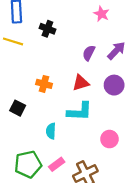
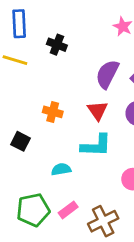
purple semicircle: (89, 53) -> (107, 74), size x1.5
red triangle: (81, 83) -> (98, 111), turned -48
cyan semicircle: (51, 131) -> (61, 169), turned 77

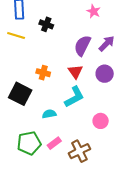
black square: (21, 141) -> (20, 94), size x1.6
cyan L-shape: (96, 146) -> (74, 97), turned -30

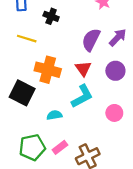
yellow line: (16, 35) -> (27, 39), moved
orange cross: (43, 73) -> (48, 70), size x1.6
pink circle: (101, 121) -> (114, 113), moved

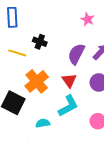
black cross: (51, 16) -> (40, 42), moved
orange cross: (48, 70) -> (37, 81), turned 35

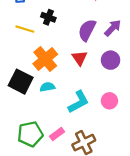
cyan L-shape: (68, 106) -> (78, 102), moved
cyan semicircle: (43, 123) -> (47, 87), moved

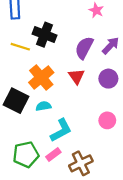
black cross: (48, 17) -> (45, 35), size x1.5
cyan L-shape: (78, 102) -> (61, 130), moved

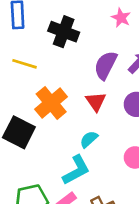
black cross: (45, 35) -> (64, 32), moved
cyan semicircle: (43, 106) -> (89, 139), moved, turned -32

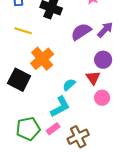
purple semicircle: (106, 65) -> (81, 32), turned 30
red triangle: (96, 102) -> (93, 78), moved

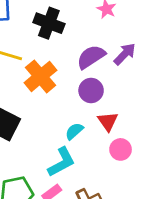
orange cross: (42, 59) -> (40, 76), moved
purple circle: (103, 60) -> (91, 90), moved

